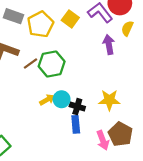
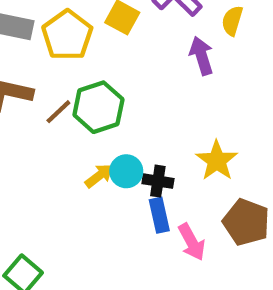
yellow star: (109, 100) -> (217, 161), turned -30
pink arrow: (103, 140) -> (192, 242), moved

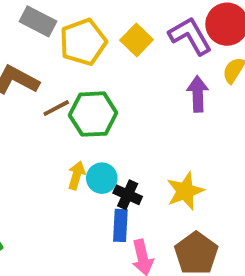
yellow arrow: (99, 176) -> (76, 175), turned -52

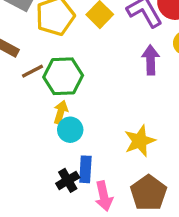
yellow arrow: (76, 175) -> (61, 112), moved
black cross: (128, 195) -> (68, 180), moved, turned 35

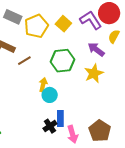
purple arrow: (151, 60) -> (96, 49), turned -48
green hexagon: (63, 76) -> (62, 61), moved
yellow star: (140, 141) -> (94, 73), moved

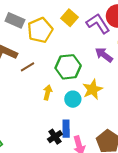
yellow square: (63, 24) -> (69, 18), moved
yellow star: (94, 73) -> (93, 89), moved
cyan circle: (50, 95) -> (73, 99), moved

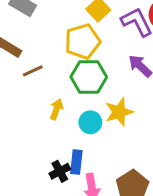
yellow pentagon: (40, 30) -> (83, 41), moved

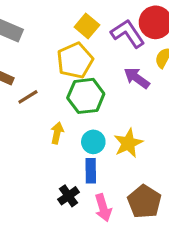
yellow star: (119, 112) -> (128, 143), moved
blue rectangle: (76, 162) -> (91, 171), moved

